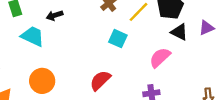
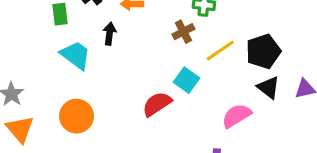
black arrow: (55, 15) -> (110, 34), turned 105
red semicircle: (100, 80) -> (157, 104), moved

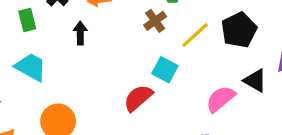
cyan trapezoid: (76, 55) -> (31, 67), moved
black triangle: (268, 87) -> (255, 81), moved

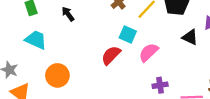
black arrow: (80, 33) -> (68, 14), turned -32
pink semicircle: (221, 99) -> (149, 52), moved

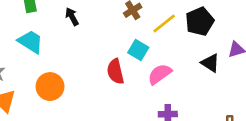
red semicircle: (111, 55) -> (115, 71), turned -65

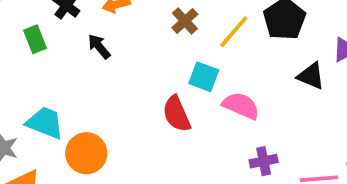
cyan trapezoid: (30, 42) -> (45, 123), moved
pink semicircle: (160, 74) -> (241, 106), turned 70

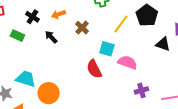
brown cross: (185, 21) -> (82, 28), moved
green rectangle: (35, 39) -> (17, 36), turned -40

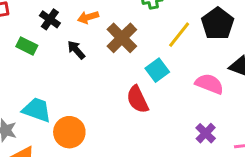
brown cross: (82, 28) -> (122, 38), size x1.5
cyan square: (107, 49) -> (157, 70), turned 35
pink semicircle: (128, 62) -> (209, 84), moved
purple cross: (141, 90) -> (206, 133), turned -32

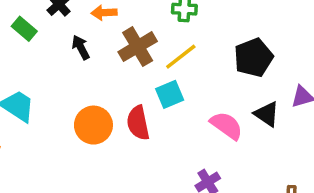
yellow line: (179, 35) -> (181, 57), moved
orange circle: (69, 132) -> (93, 125), moved

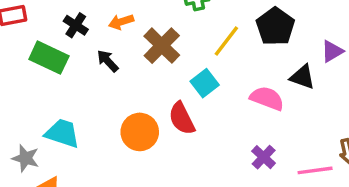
green rectangle: (24, 29) -> (49, 58), size x1.5
yellow line: (181, 57) -> (226, 41), moved

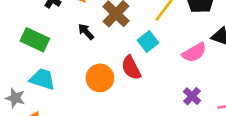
green rectangle: (49, 58) -> (35, 40), moved
black arrow: (108, 61) -> (86, 32), moved
pink semicircle: (267, 98) -> (194, 52), turned 130

